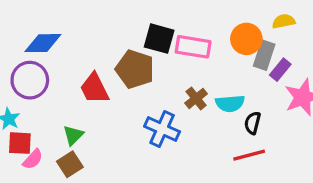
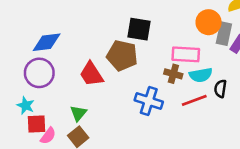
pink rectangle: (193, 47) -> (186, 54), moved
brown cross: (196, 98) -> (173, 74), turned -30
red line: (249, 155) -> (194, 100), moved

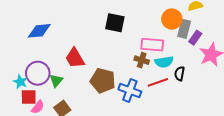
brown pentagon: (122, 56) -> (103, 81), moved
purple circle: (39, 73) -> (38, 73), moved
blue cross: (149, 101) -> (130, 91), moved
green triangle: (78, 113) -> (56, 80), moved

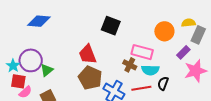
gray rectangle: (184, 29) -> (198, 35), moved
red trapezoid: (75, 58) -> (88, 54), moved

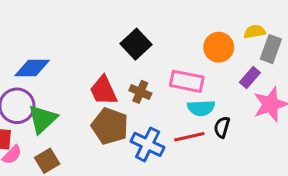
blue diamond: (39, 21) -> (32, 68), moved
black square: (111, 26) -> (136, 44), turned 30
brown cross: (130, 65) -> (140, 92), moved
green triangle: (47, 70) -> (43, 119), size x1.5

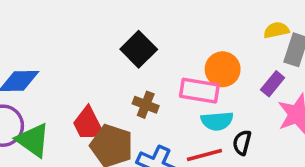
orange circle: (219, 47) -> (223, 69), moved
red trapezoid: (103, 91) -> (88, 124), moved
green triangle: (43, 119) -> (33, 140), turned -40

